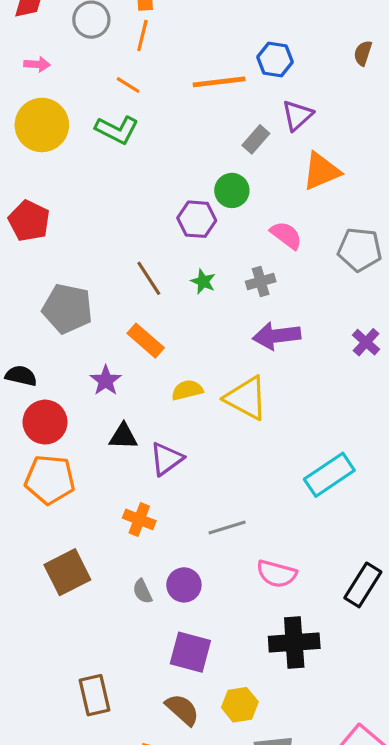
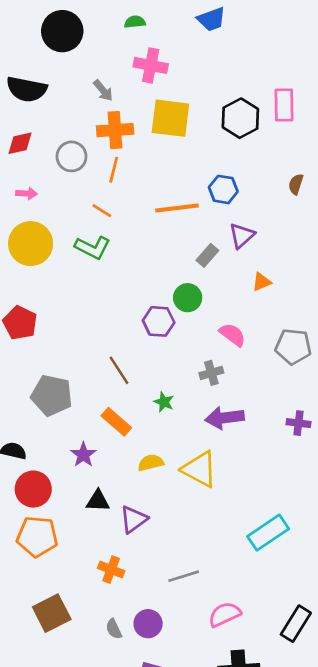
orange triangle: (321, 171) -> (262, 282), size x0.6
green star: (203, 281) -> (164, 402), moved
purple cross: (366, 342) -> (298, 423), turned -35
pink semicircle: (277, 574) -> (225, 614), turned 140

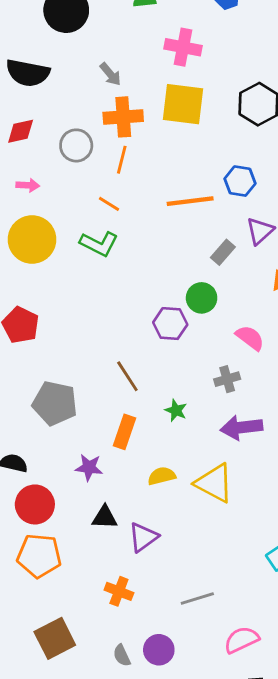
pink cross: (151, 65) -> (183, 47), moved
orange rectangle: (116, 422) -> (125, 432), turned 68
purple star: (83, 455) -> (89, 467), turned -30

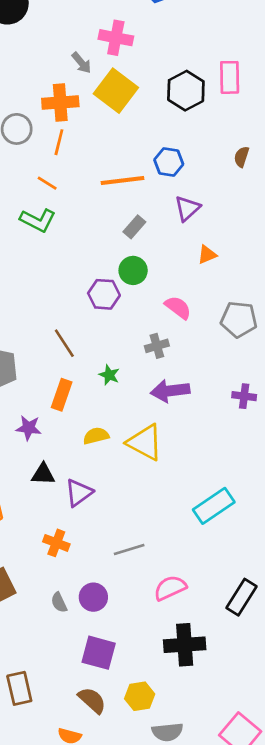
gray arrow: (110, 74) -> (81, 63), moved
yellow square: (183, 104) -> (116, 91), turned 30
gray rectangle: (223, 252) -> (134, 227), moved

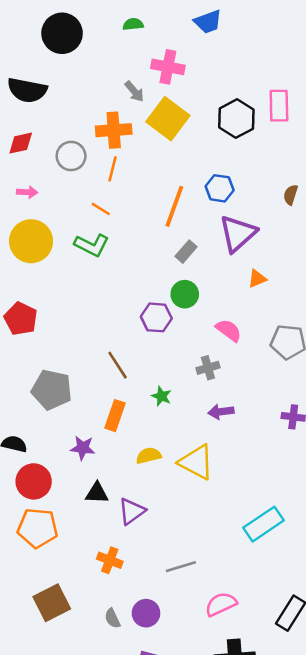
brown semicircle: (241, 157) -> (291, 195), moved
orange line: (122, 181) -> (174, 206), turned -63
purple triangle: (187, 208) -> (238, 233), size x1.5
purple arrow: (170, 391) -> (221, 412), size x0.7

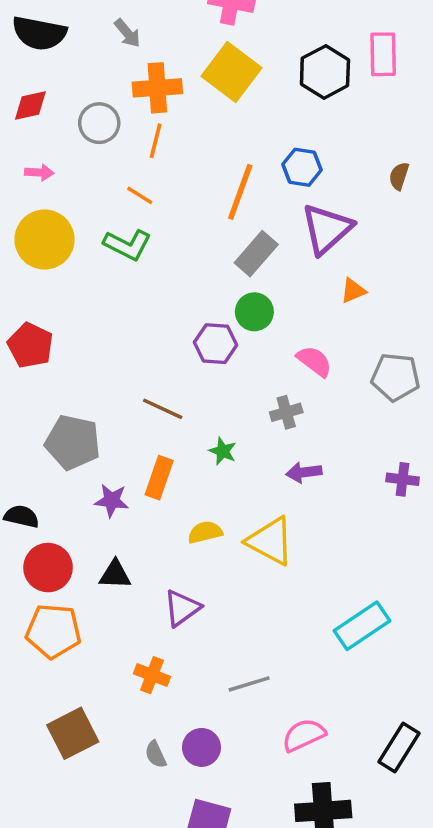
gray arrow: (134, 91) -> (127, 33), moved
gray rectangle: (186, 252) -> (256, 254), size x1.4
brown line: (118, 365) -> (163, 409), turned -32
purple star: (83, 448) -> (112, 501), moved
black triangle: (97, 493) -> (115, 575), moved

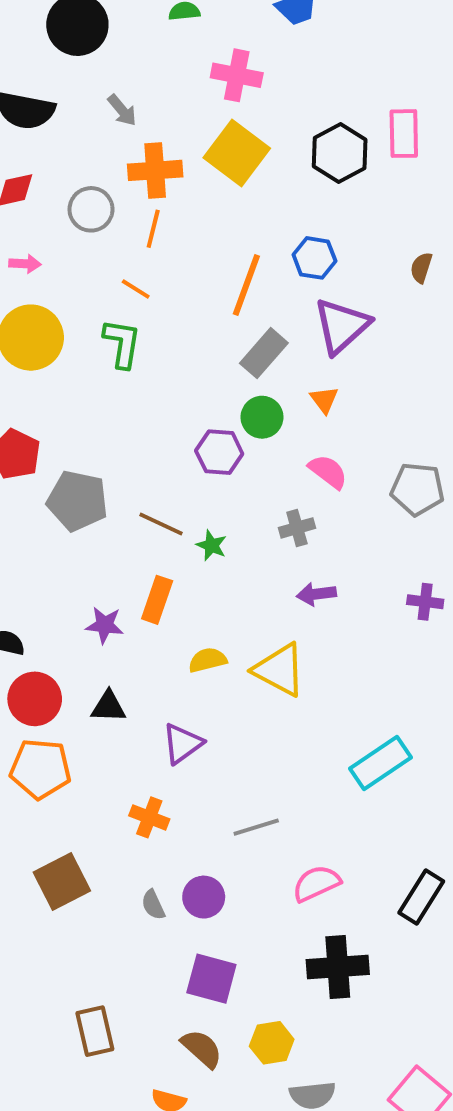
green L-shape: (127, 245) -> (122, 343), turned -108
orange triangle: (353, 291) -> (324, 400), moved, turned -44
gray pentagon: (73, 442) -> (77, 501), moved
green star: (223, 451) -> (211, 545), moved

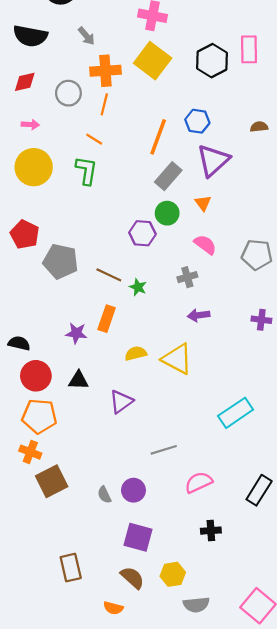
brown semicircle: (421, 268) -> (259, 127), turned 66
orange cross: (149, 817) -> (30, 452), moved
black cross: (338, 967) -> (211, 531), size x0.6

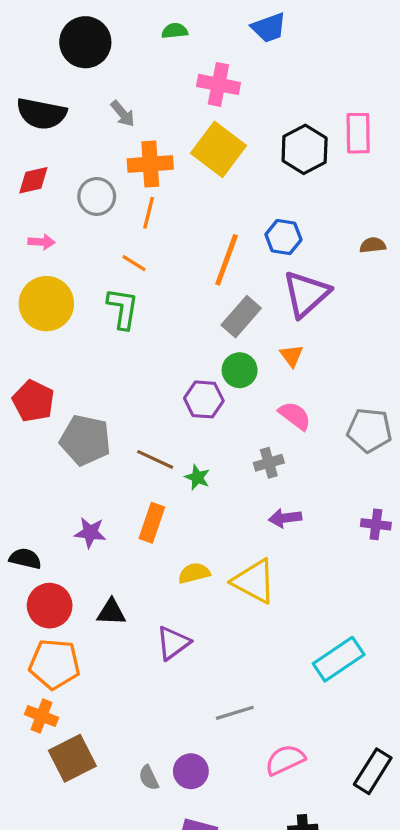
purple star: (76, 333) -> (90, 533), moved

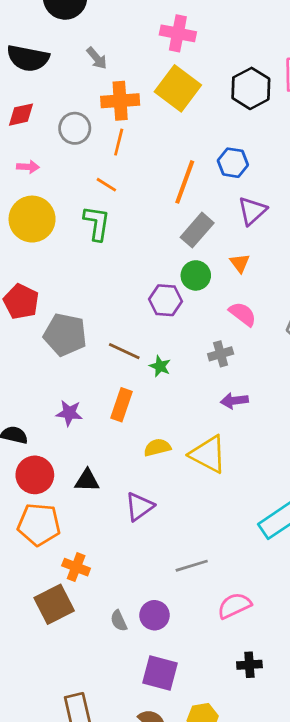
purple triangle: (306, 294) -> (252, 211), size x0.7
orange cross: (41, 716) -> (76, 567), moved

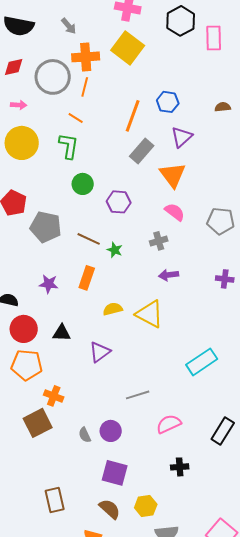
black hexagon: (251, 88) -> (181, 21), moved
gray circle: (75, 128) -> (53, 77), size x1.5
orange triangle: (240, 263) -> (173, 175), size x1.8
green circle: (196, 275) -> (83, 184), moved

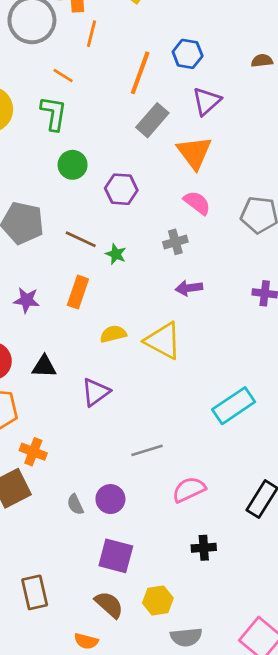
orange line: (85, 87) -> (91, 34), moved

